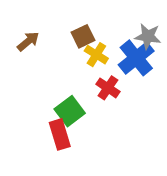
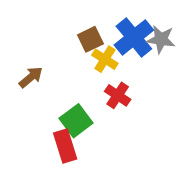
brown arrow: (28, 41) -> (31, 77), moved
blue cross: (136, 58) -> (134, 37), moved

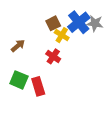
red cross: (118, 95) -> (53, 56), moved
green square: (76, 121) -> (19, 80), moved, turned -30

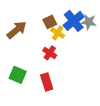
brown arrow: (18, 46) -> (17, 30), moved, size x1.5
red rectangle: (38, 86) -> (47, 82), moved

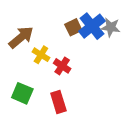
brown square: (50, 22) -> (73, 27), moved
yellow cross: (58, 33) -> (41, 55), moved

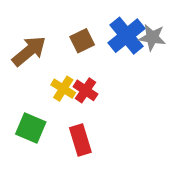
brown square: (73, 27) -> (82, 41), moved
yellow cross: (41, 55) -> (63, 89), moved

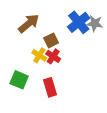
brown square: (82, 41) -> (51, 40), moved
brown arrow: (29, 51) -> (29, 23), moved

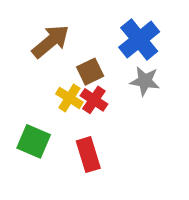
gray star: (95, 23) -> (145, 81), moved

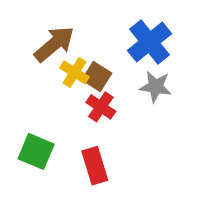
brown square: (90, 72) -> (97, 76), turned -32
yellow cross: (69, 98) -> (75, 72), moved

